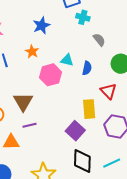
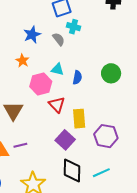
gray semicircle: (99, 40) -> (59, 39), moved
red triangle: (108, 91) -> (57, 105), moved
purple line: (29, 125) -> (20, 145), moved

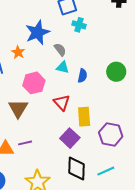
blue star: (32, 35) -> (38, 32), size x1.4
gray semicircle: (59, 39) -> (60, 50), moved
orange star: (22, 61) -> (18, 52), moved
pink hexagon: (41, 84) -> (34, 83), moved

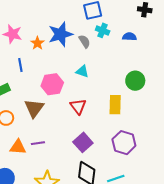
gray semicircle: (60, 50) -> (84, 41), moved
orange star: (18, 52) -> (37, 43), moved
blue semicircle: (82, 76) -> (129, 37), moved, turned -104
yellow rectangle: (84, 117) -> (115, 105), moved

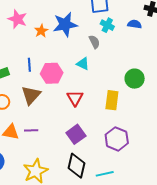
blue semicircle: (129, 37) -> (135, 24), moved
gray semicircle: (84, 41) -> (94, 42), moved
blue line: (20, 65) -> (29, 65), moved

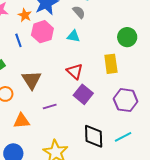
blue line: (29, 65) -> (18, 40), moved
pink hexagon: (52, 73) -> (42, 32), moved
purple line: (31, 130) -> (50, 106), moved
purple square: (76, 134) -> (83, 94), moved

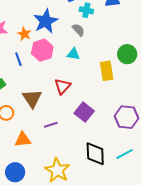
yellow rectangle: (111, 64) -> (107, 71), moved
red triangle: (75, 71) -> (63, 86), moved, turned 30

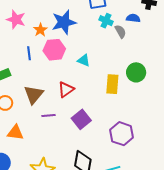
gray semicircle: (78, 30) -> (120, 31), moved
purple line: (51, 125) -> (48, 115), moved

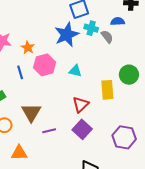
blue star: (64, 22) -> (67, 35), moved
red triangle: (66, 89) -> (81, 105), moved

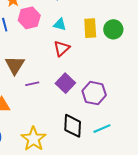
yellow rectangle: (107, 90) -> (90, 28), moved
red triangle: (81, 105) -> (62, 48), moved
purple hexagon: (124, 137) -> (94, 93), moved

